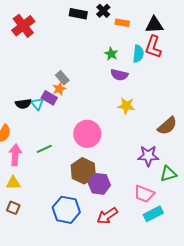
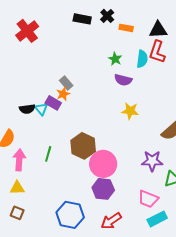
pink circle: (87, 134) -> (103, 164), moved
green line: (44, 149) -> (48, 154), turned -49
brown hexagon: (83, 171) -> (83, 146), moved

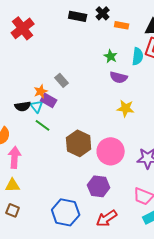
orange star: (63, 94) -> (41, 91), moved
green line: (48, 154) -> (43, 125), moved, turned -70
pink circle: (103, 164) -> (111, 151), moved

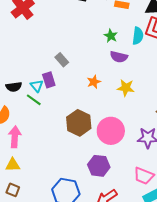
orange star: (41, 91) -> (94, 82), moved
purple rectangle: (49, 100) -> (49, 80), turned 42
black semicircle: (23, 106) -> (14, 87), moved
green line: (43, 125) -> (34, 100), moved

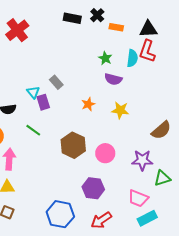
cyan triangle: (37, 86) -> (33, 92), moved
green line: (34, 100) -> (33, 130), moved
pink circle: (111, 131) -> (105, 153), size x0.7

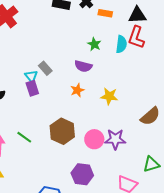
purple semicircle: (113, 79) -> (83, 66), moved
cyan triangle: (33, 92) -> (31, 76), moved
green line: (33, 130) -> (24, 137), moved
purple star: (142, 160) -> (115, 139), moved

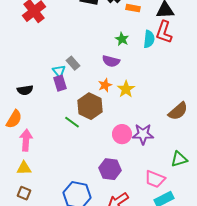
yellow star: (109, 96) -> (126, 89), moved, turned 30
brown hexagon: (62, 131) -> (90, 106), moved
green line: (24, 137) -> (72, 122), moved

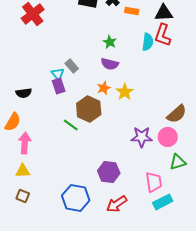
green star: (122, 39) -> (110, 42), moved
pink circle: (122, 134) -> (168, 137), moved
pink trapezoid: (155, 179) -> (154, 182), turned -120

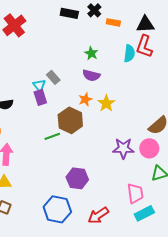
green line: (71, 125) -> (52, 136), turned -56
purple hexagon: (109, 172) -> (77, 178), moved

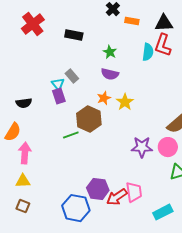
black rectangle: (69, 13) -> (74, 35), moved
purple hexagon: (77, 178) -> (98, 189), moved
pink trapezoid: (135, 193) -> (134, 192), moved
red arrow: (98, 215) -> (117, 197), moved

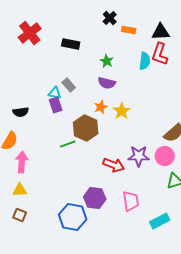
cyan triangle: (58, 84) -> (55, 93), turned -40
red arrow: (117, 197) -> (114, 165), moved, turned -125

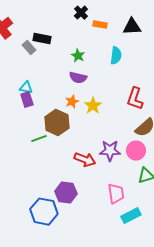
red L-shape: (160, 54) -> (135, 99), moved
gray rectangle: (69, 85) -> (29, 48), moved
pink trapezoid: (131, 201) -> (116, 194), moved

